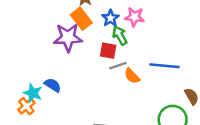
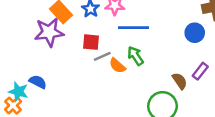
green arrow: (120, 36) -> (135, 56), moved
blue line: (165, 66) -> (133, 28), moved

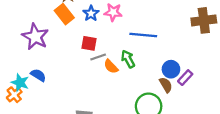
blue line: (133, 28) -> (143, 35), moved
purple star: (49, 32) -> (35, 37), moved, turned 30
blue circle: (195, 33) -> (171, 69), moved

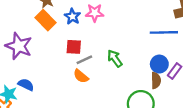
blue line: (143, 35) -> (164, 32), moved
orange semicircle: (111, 66) -> (81, 76), moved
brown semicircle: (166, 85) -> (156, 80), turned 35

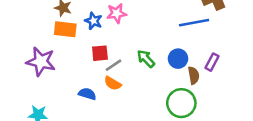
orange rectangle: (45, 20) -> (65, 29), turned -30
blue circle: (159, 64) -> (178, 59), moved
blue semicircle: (26, 85) -> (87, 94), moved

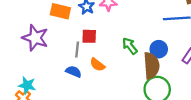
gray line: (113, 65) -> (77, 50), moved, turned -56
brown semicircle: (194, 75) -> (151, 66), moved, size x1.6

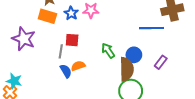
orange semicircle: (97, 65) -> (78, 66), turned 120
blue semicircle: (74, 72) -> (66, 71), moved, turned 32

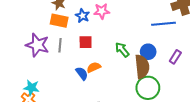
gray line: (61, 51) -> (60, 45), moved

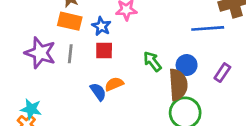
blue star: (82, 16) -> (101, 26), moved

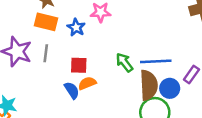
blue line: (208, 28) -> (156, 61), moved
red square: (104, 51) -> (79, 65), moved
blue circle: (187, 65) -> (170, 88), moved

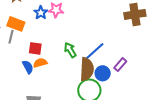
orange rectangle: (46, 22) -> (16, 24), moved
blue star: (76, 27) -> (41, 13), moved
blue line: (156, 61) -> (94, 52), turned -45

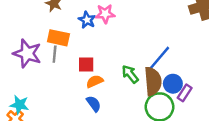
green arrow: (70, 50) -> (130, 74), moved
purple rectangle: (120, 65) -> (185, 93), moved
blue semicircle: (28, 67) -> (94, 104), moved

